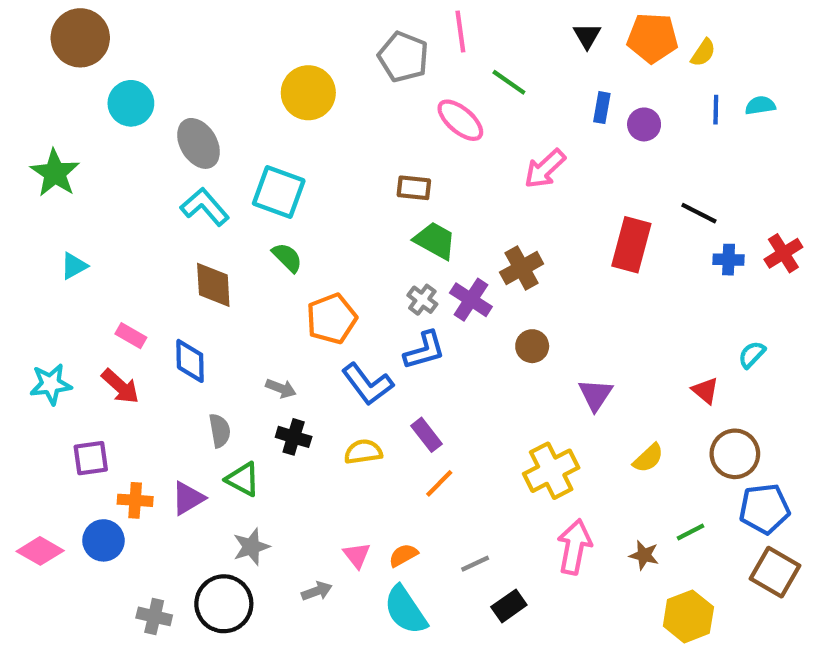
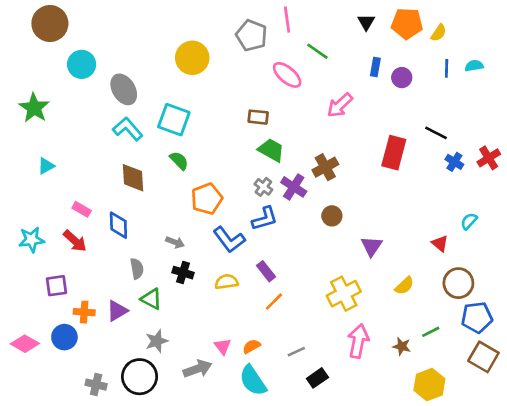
blue cross: (729, 260) -> (454, 162), turned 30
gray arrow: (317, 591) -> (198, 369), size x1.5

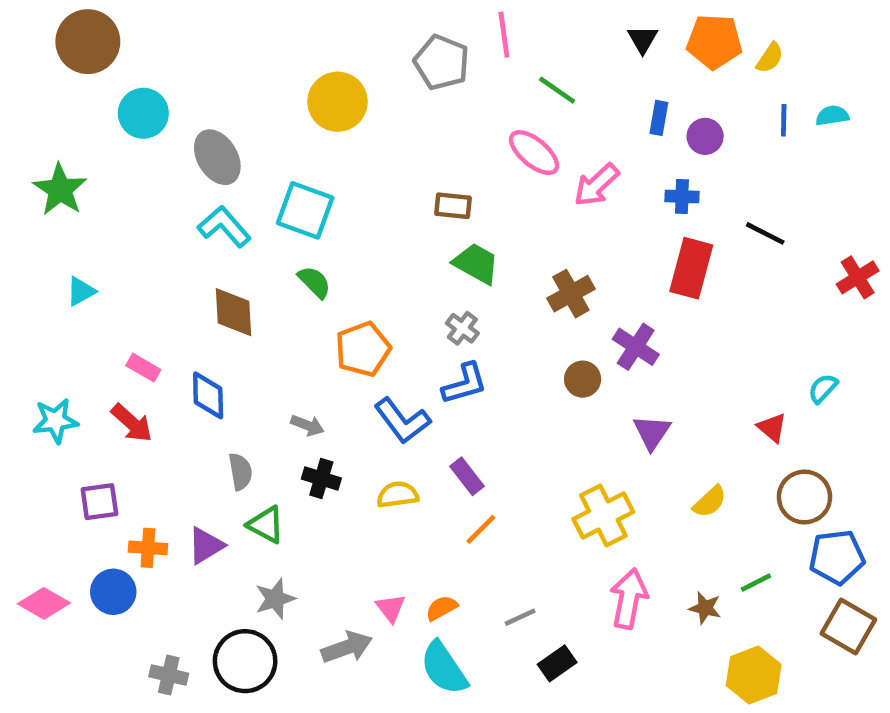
pink ellipse: (287, 75) -> (534, 153), moved
blue cross: (454, 162) -> (682, 196), moved, turned -30
purple cross: (294, 187) -> (636, 347), moved

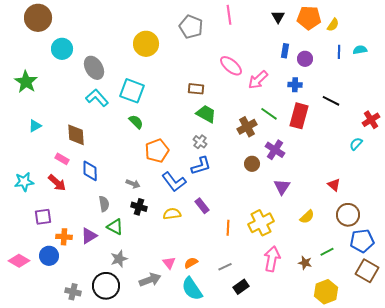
pink line: (504, 35) -> (229, 15), moved
green line: (557, 90) -> (269, 114), moved
brown diamond: (233, 312) -> (76, 135), moved
cyan semicircle: (823, 388) -> (356, 144), moved
orange line: (481, 529) -> (228, 228), moved, turned -42

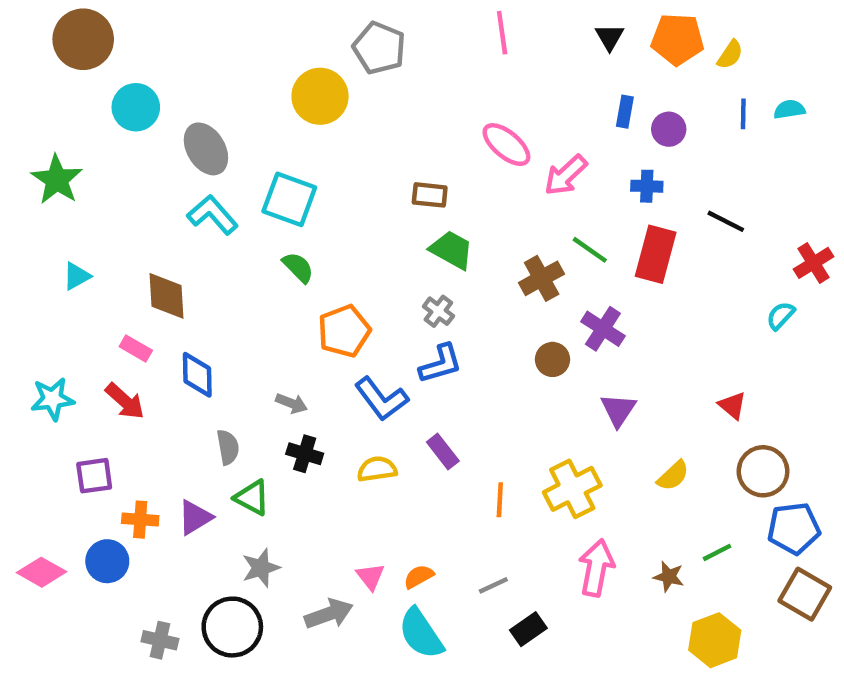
gray pentagon: (191, 27) -> (379, 48), moved

